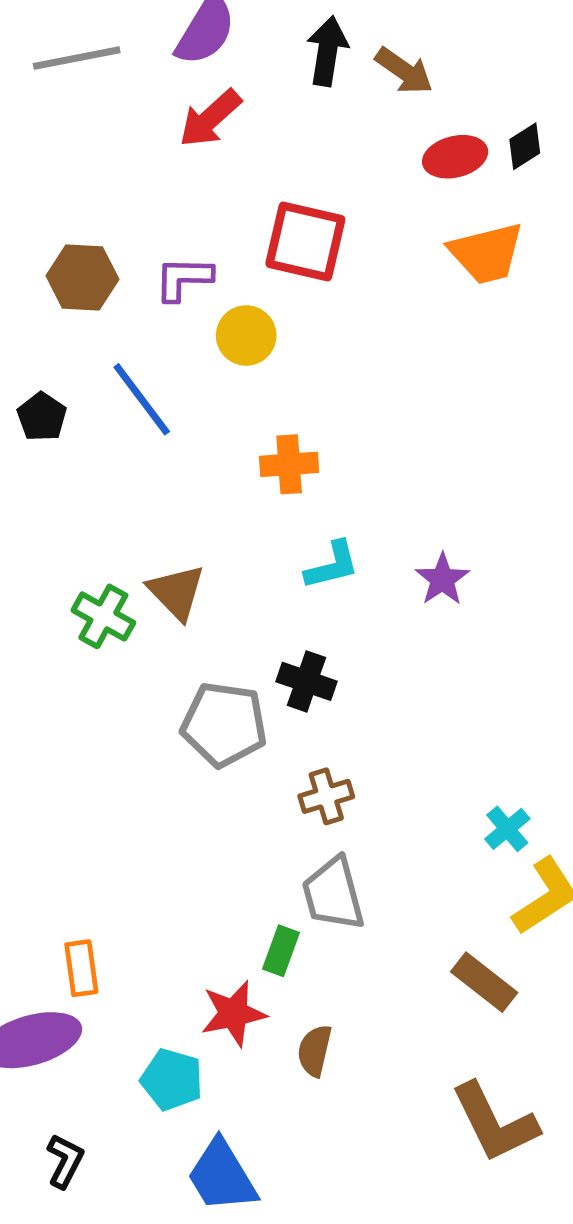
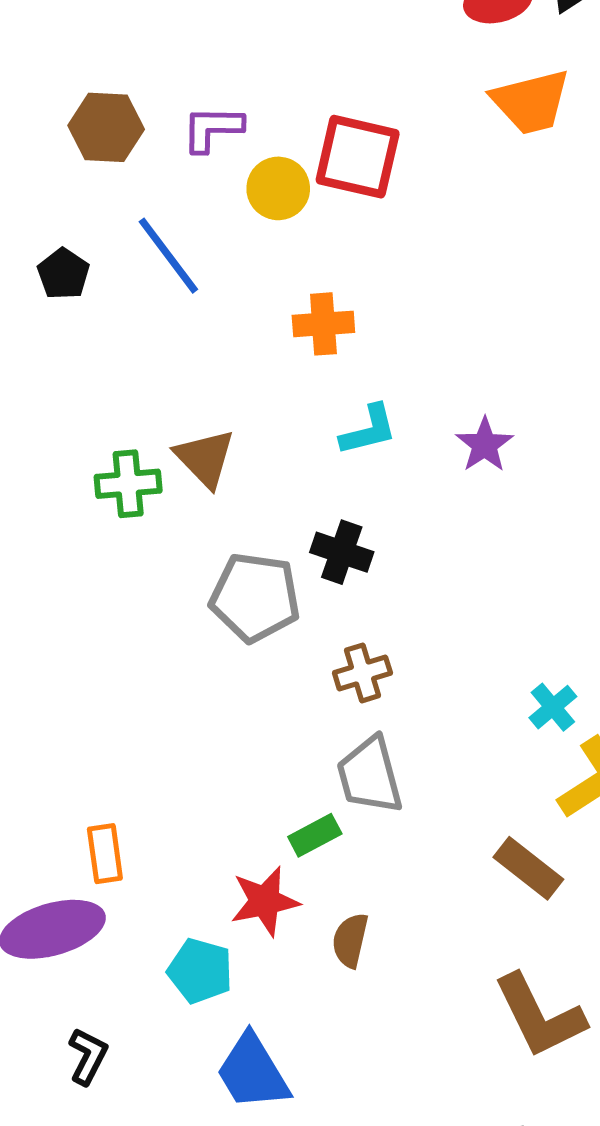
red square: (305, 241) -> (358, 157), moved
green cross: (103, 616) -> (128, 484), turned -34
green rectangle: (281, 951) -> (315, 835), turned 42

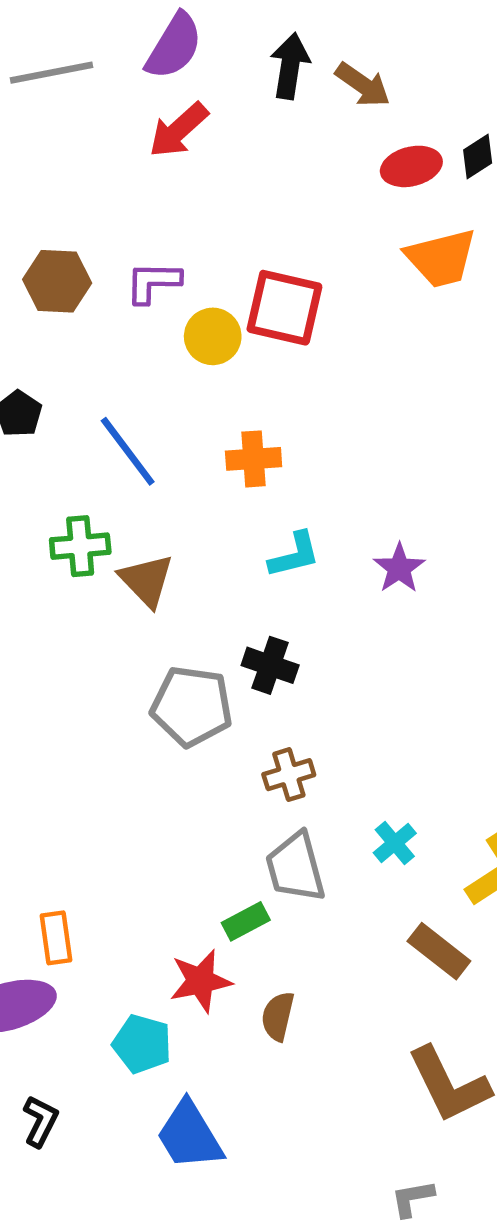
blue line: (168, 256) -> (128, 451), moved
green cross: (128, 484) -> (80, 546), moved
cyan cross: (553, 707) -> (395, 843), moved

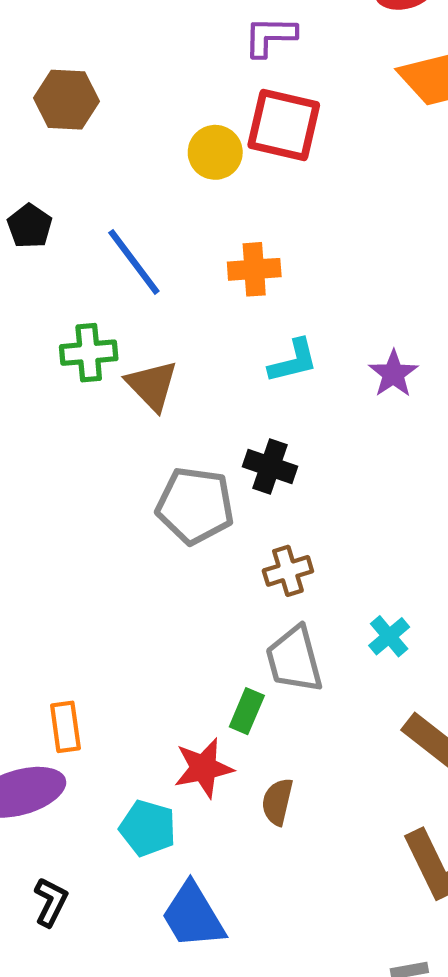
purple L-shape: (153, 282) -> (270, 36), moved
green rectangle: (246, 921) -> (247, 711), turned -39

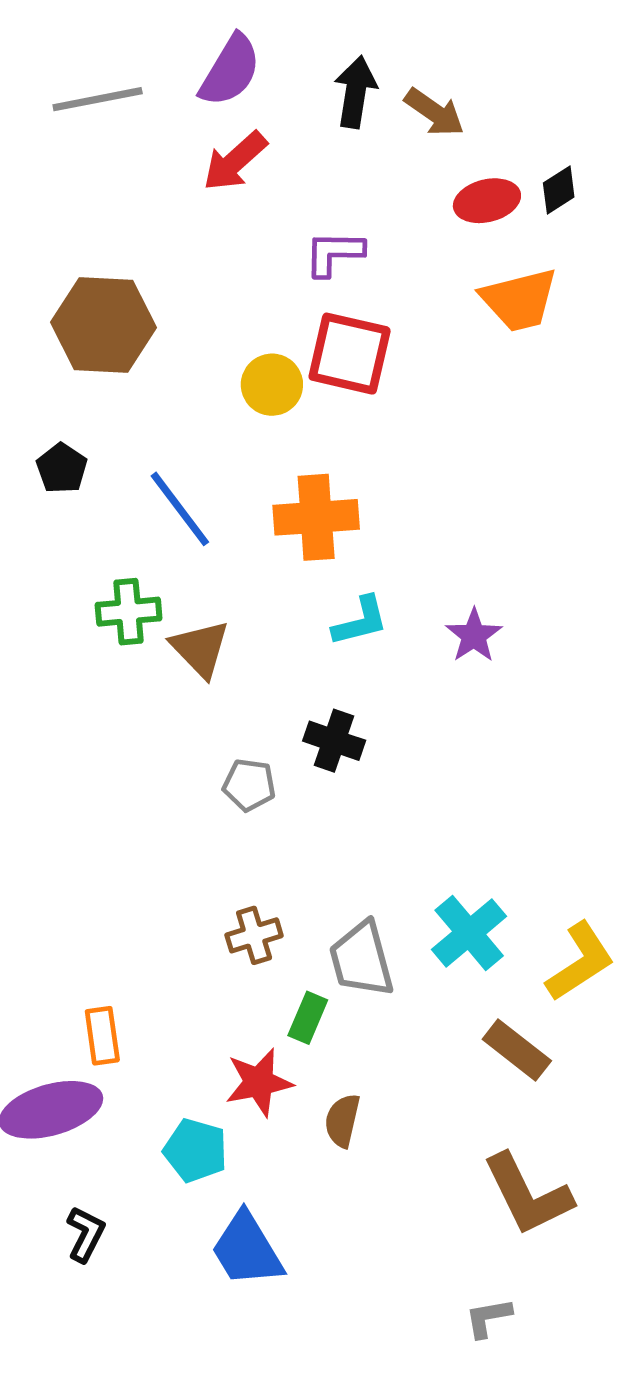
brown hexagon: (67, 100) -> (103, 325), size x1.4
orange cross: (254, 269) -> (316, 517), size x1.4
gray pentagon: (195, 506) -> (249, 785), size x0.6
brown cross: (288, 571) -> (254, 935), moved
cyan cross: (389, 636) -> (469, 933), size x1.6

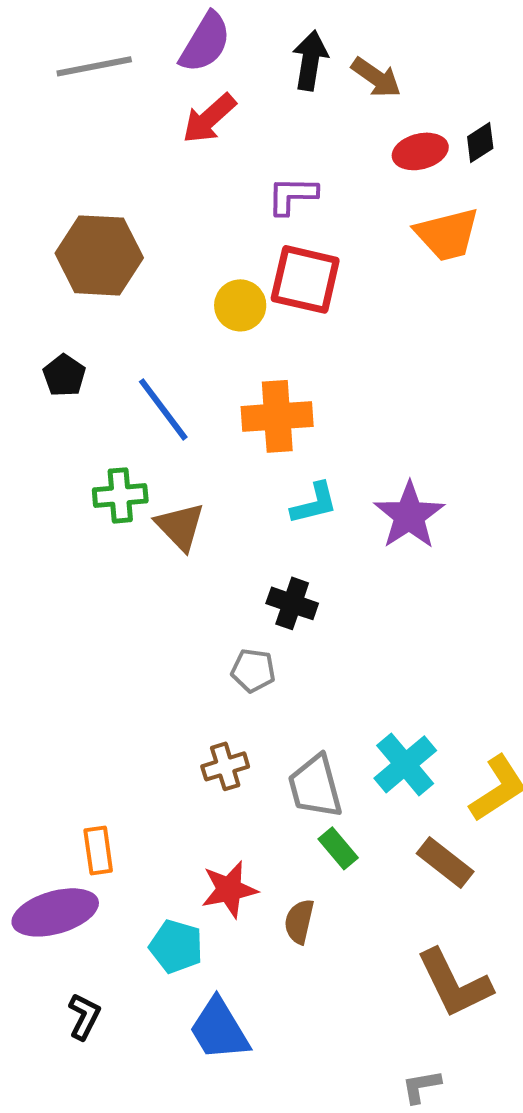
purple star: (474, 636) -> (409, 515), size x1.5
gray pentagon: (249, 785) -> (253, 670), moved
green rectangle: (308, 1018) -> (338, 848), moved, turned -63

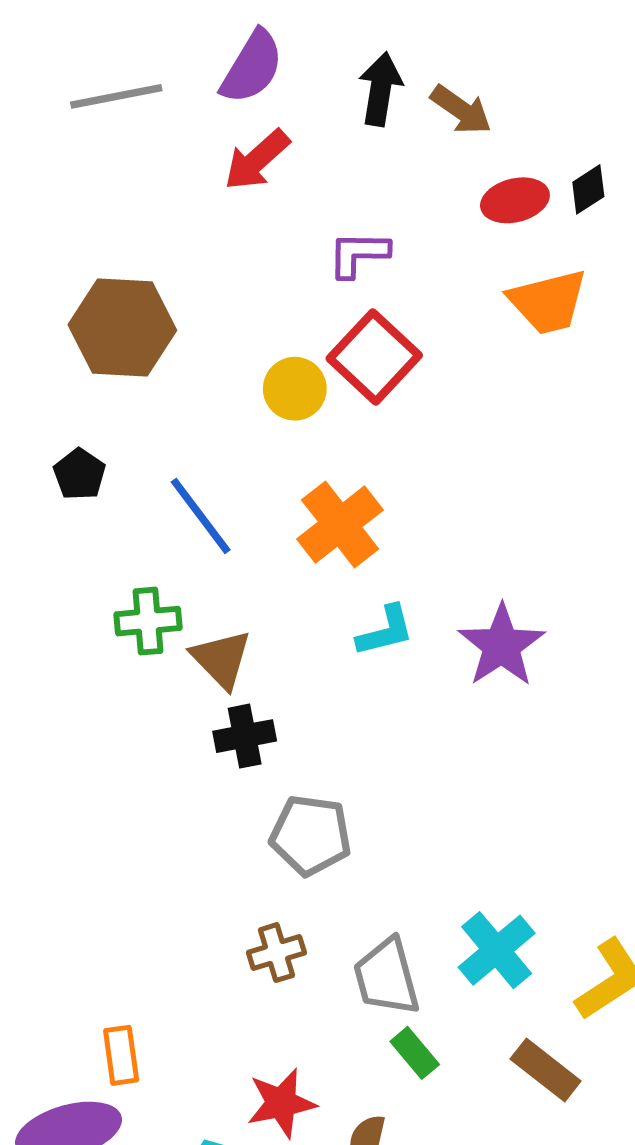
red square: (305, 279) -> (374, 357), turned 30
orange cross: (277, 416) -> (340, 524), turned -34
black cross: (292, 603) -> (245, 736), moved, turned -30
gray pentagon: (253, 670) -> (311, 835), size x1.5

